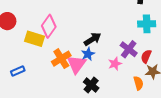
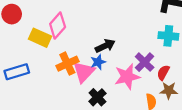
pink star: (115, 64) -> (127, 77), size x1.6
blue rectangle: (18, 71) -> (17, 72), size x1.5

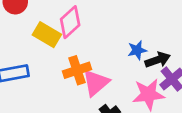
black arrow: (105, 46) -> (158, 60), moved
blue star: (98, 62) -> (137, 50), moved

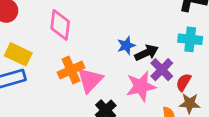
pink diamond: (70, 22) -> (60, 25), turned -36
yellow rectangle: (47, 35) -> (18, 54), moved

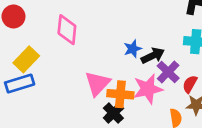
yellow rectangle: (18, 54) -> (26, 59), turned -70
orange cross: (71, 70) -> (120, 94), moved, turned 30

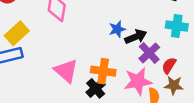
pink triangle: (97, 84) -> (66, 71), moved, turned -35
pink star: (148, 89) -> (138, 81), moved

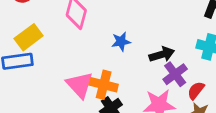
blue star: (117, 29) -> (121, 42), moved
orange cross: (103, 71) -> (104, 85), moved

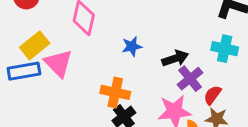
pink triangle: (80, 85) -> (58, 63), moved

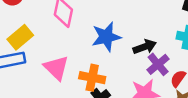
blue star: (132, 46) -> (106, 37), size x1.6
pink triangle: (58, 63) -> (56, 68), moved

